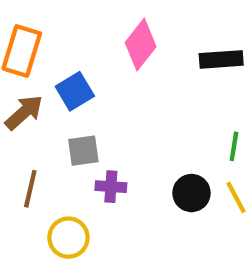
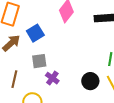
purple cross: (111, 187) -> (52, 78), turned 32

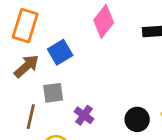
gray square: (39, 61) -> (53, 93), moved

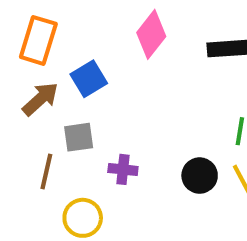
purple cross: (84, 115) -> (123, 169), turned -30

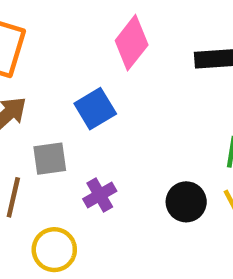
blue square: (89, 79) -> (95, 109), moved
purple cross: (123, 169) -> (100, 195), turned -36

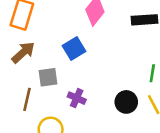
purple cross: (100, 195) -> (77, 98), turned -36

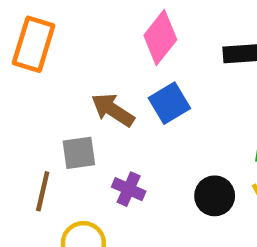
blue square: (74, 48) -> (169, 103), moved
brown arrow: (23, 52) -> (113, 110), moved, turned -105

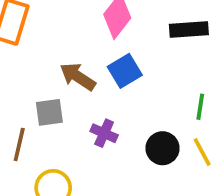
purple cross: (129, 189) -> (104, 133), moved

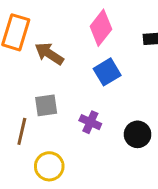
brown arrow: (78, 77) -> (49, 54), moved

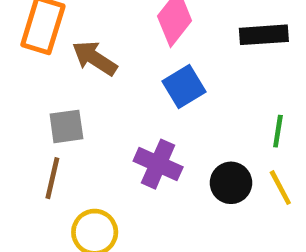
gray square: (46, 105) -> (66, 126), moved
purple cross: (90, 122) -> (158, 164), size x1.4

